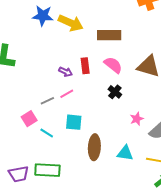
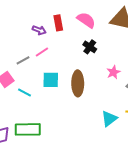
brown ellipse: (94, 147) -> (78, 83), moved
cyan triangle: (125, 153) -> (109, 119), moved, turned -42

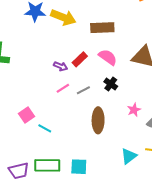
red rectangle: (58, 23) -> (80, 59), turned 56
gray line: (23, 60) -> (83, 90), moved
cyan square: (51, 80) -> (79, 167), moved

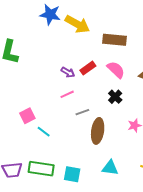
gray line: (83, 90) -> (82, 112), moved
cyan triangle: (129, 156) -> (110, 168), moved, turned 36

